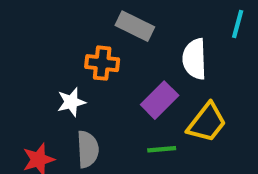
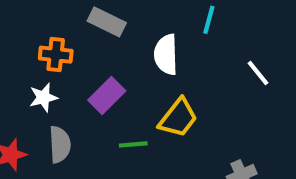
orange cross: (102, 63) -> (56, 55), moved
purple rectangle: (160, 100) -> (107, 95), moved

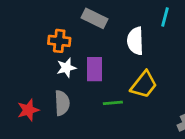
purple rectangle: (107, 95) -> (94, 69), turned -45
white star: (43, 97) -> (66, 68), moved

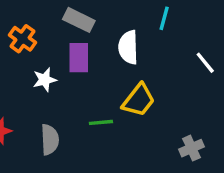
orange cross: (59, 41) -> (22, 39), moved, turned 30
purple rectangle: (94, 69) -> (79, 58), moved
gray semicircle: (62, 103) -> (50, 140), moved

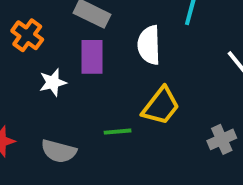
gray semicircle: (50, 140) -> (59, 151), turned 108
gray cross: (192, 148) -> (222, 139), moved

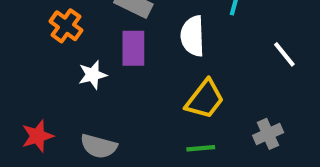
green line: (118, 132) -> (201, 148), moved

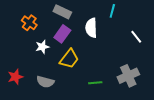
purple rectangle: (133, 48) -> (62, 34), turned 36
yellow trapezoid: (205, 99) -> (69, 59), moved
gray cross: (268, 134) -> (128, 76), size x1.5

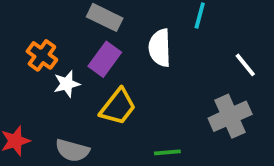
orange cross: (29, 23) -> (42, 55), moved
gray cross: (128, 76) -> (230, 116), moved

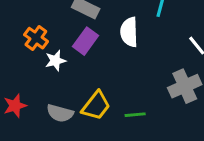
yellow trapezoid: (118, 107) -> (96, 106), moved

